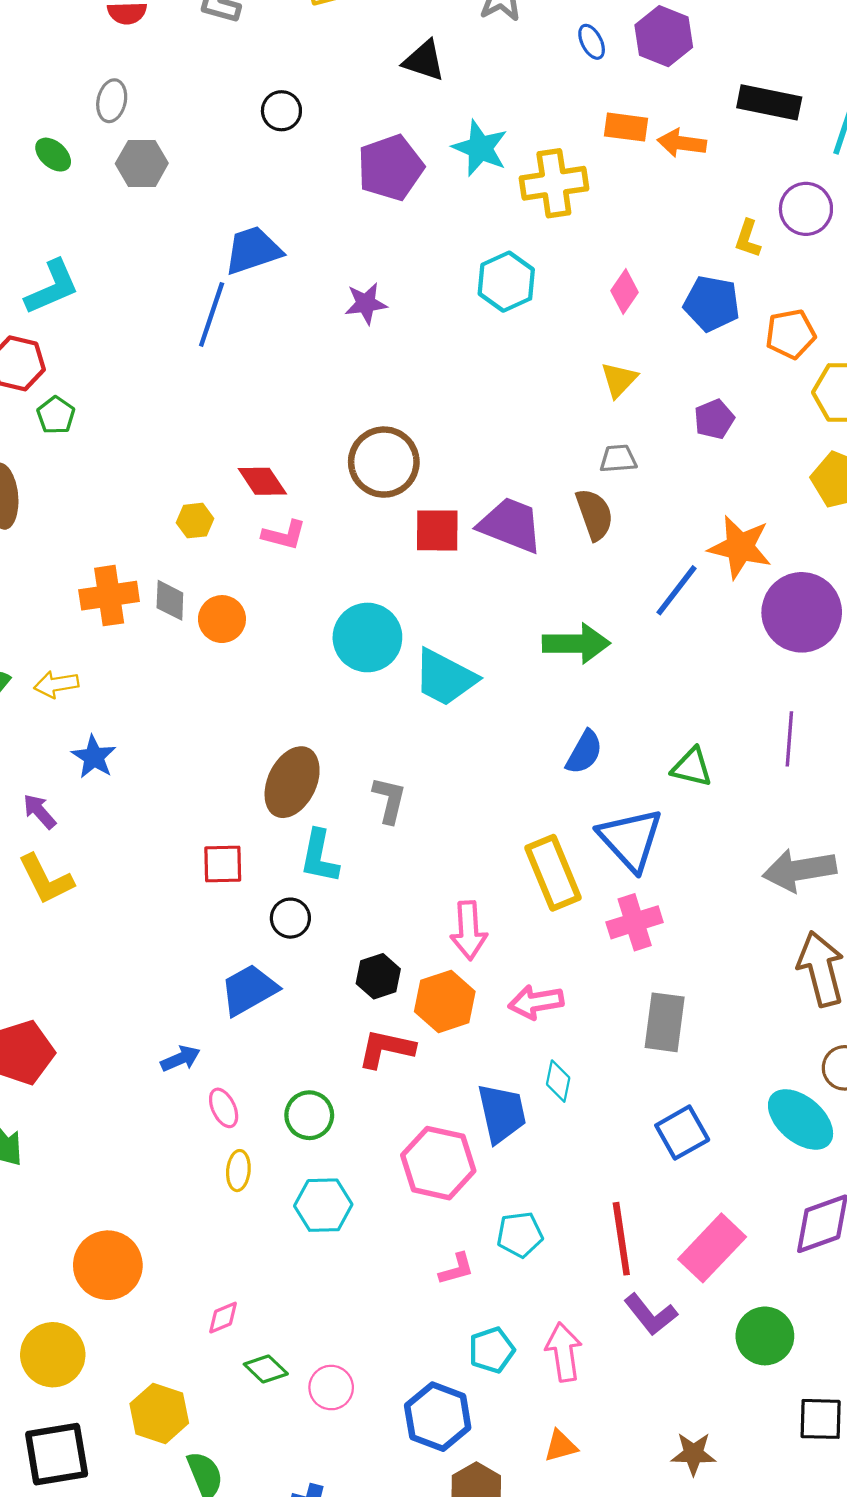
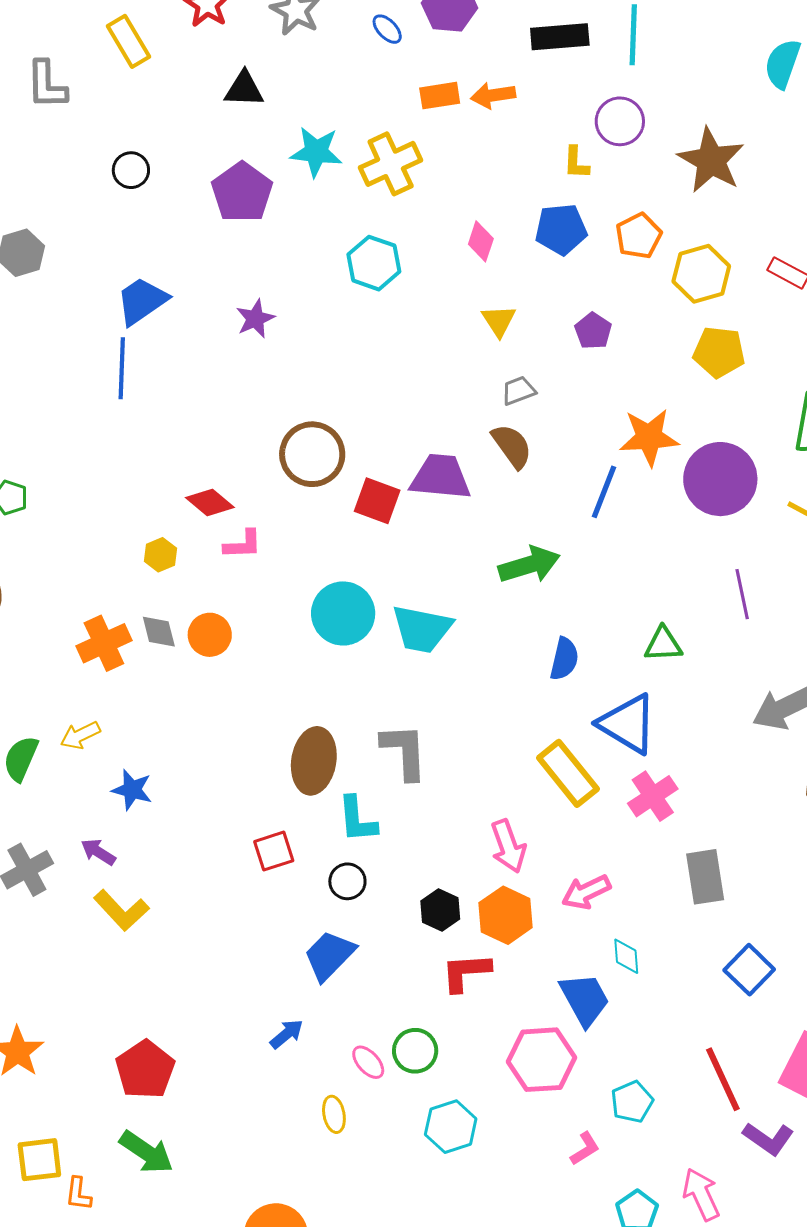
red square: (437, 530) -> (377, 501), turned 36
gray L-shape: (389, 800) -> (404, 751), size x1.4
pink ellipse: (224, 1108) -> (368, 1062), moved
yellow ellipse: (238, 1171) -> (334, 1114), moved

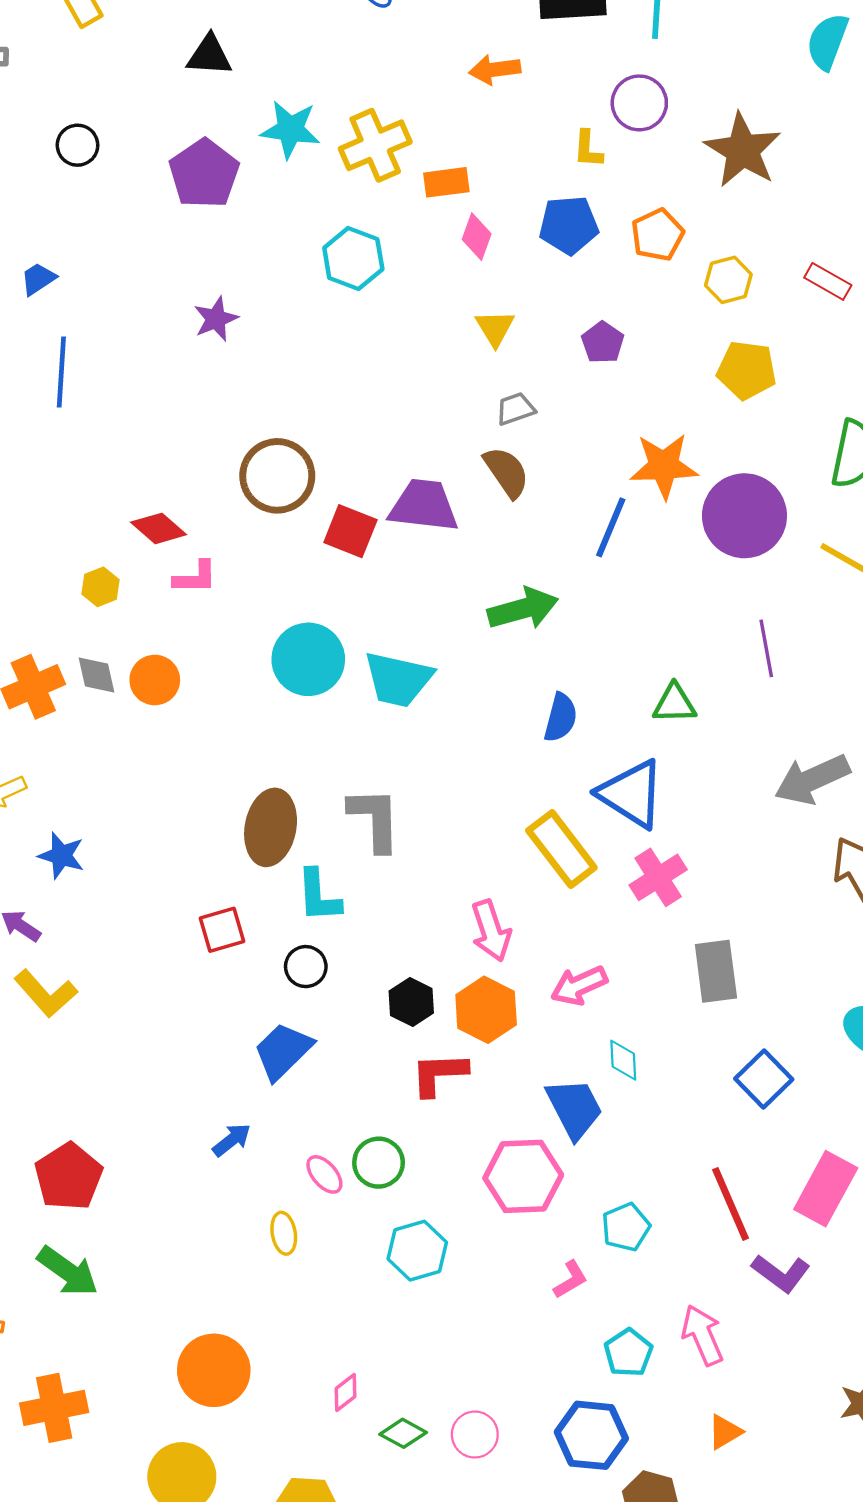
orange rectangle: (440, 96) -> (446, 182), moved
yellow hexagon: (701, 274) -> (728, 280), size x0.7
blue trapezoid: (142, 301) -> (38, 279), moved, size x0.6

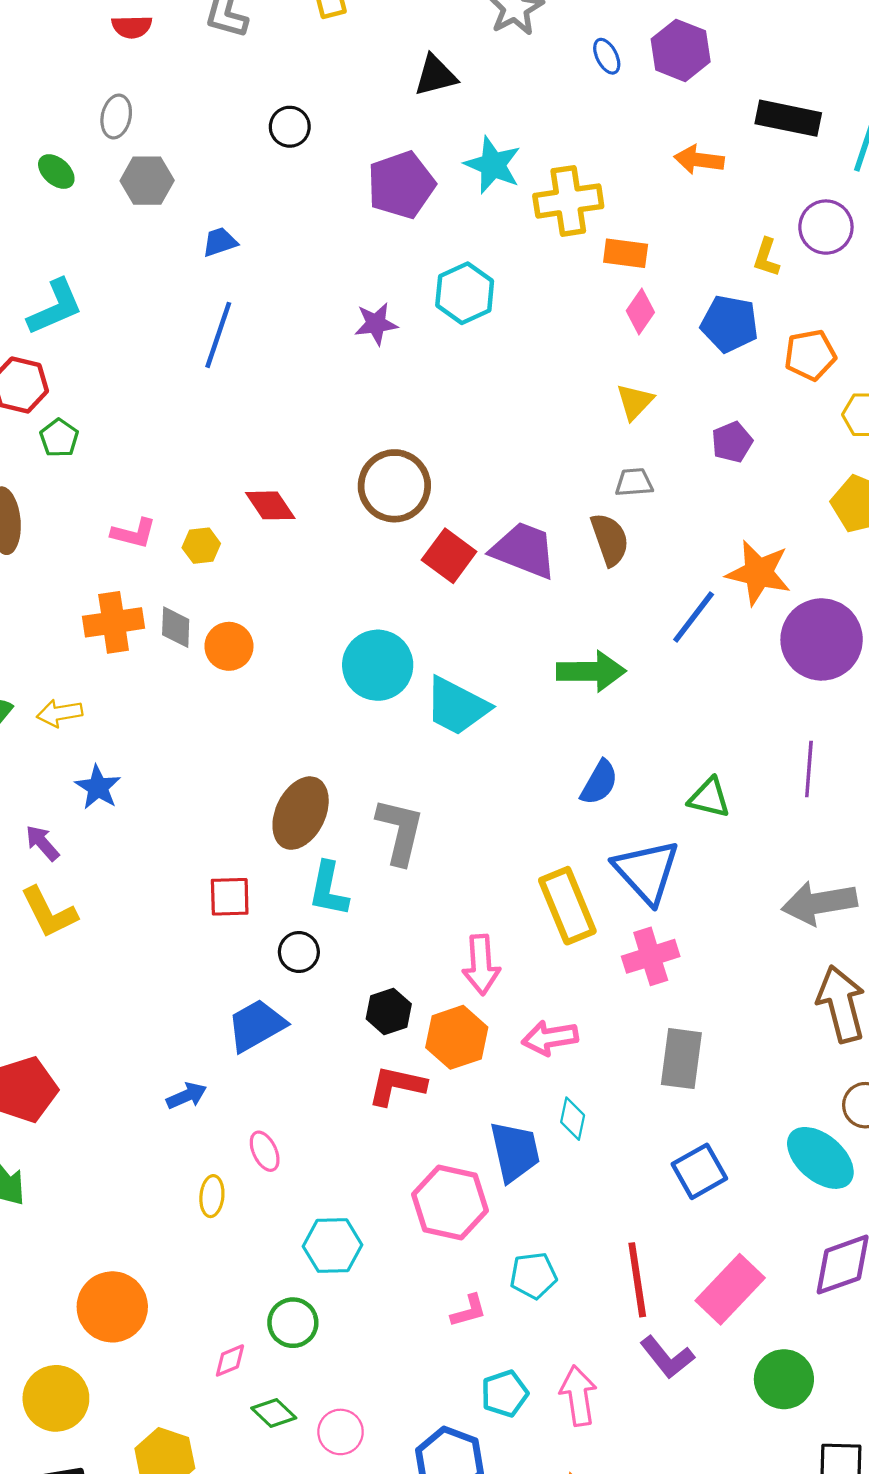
black triangle: (209, 55) -> (435, 76), turned -33
cyan hexagon: (353, 258) -> (465, 293), moved
pink L-shape: (195, 577) -> (134, 533), moved
green circle: (379, 1163) -> (293, 1323), moved

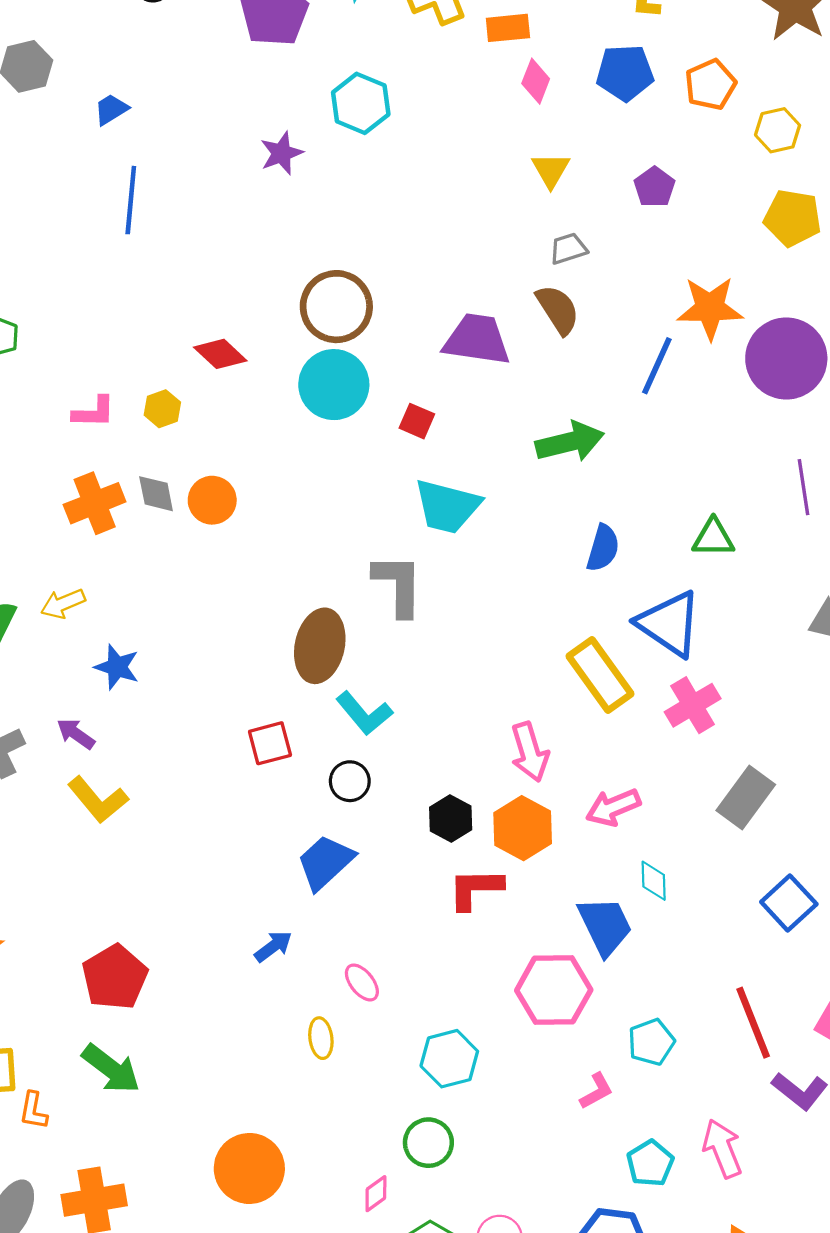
red square: (449, 556) -> (417, 421), moved, size x0.7
cyan circle: (378, 665) -> (334, 385), moved
gray L-shape: (400, 831) -> (398, 585), moved
cyan L-shape: (328, 889) -> (364, 713), turned -38
gray rectangle: (681, 1059) -> (746, 798), turned 42

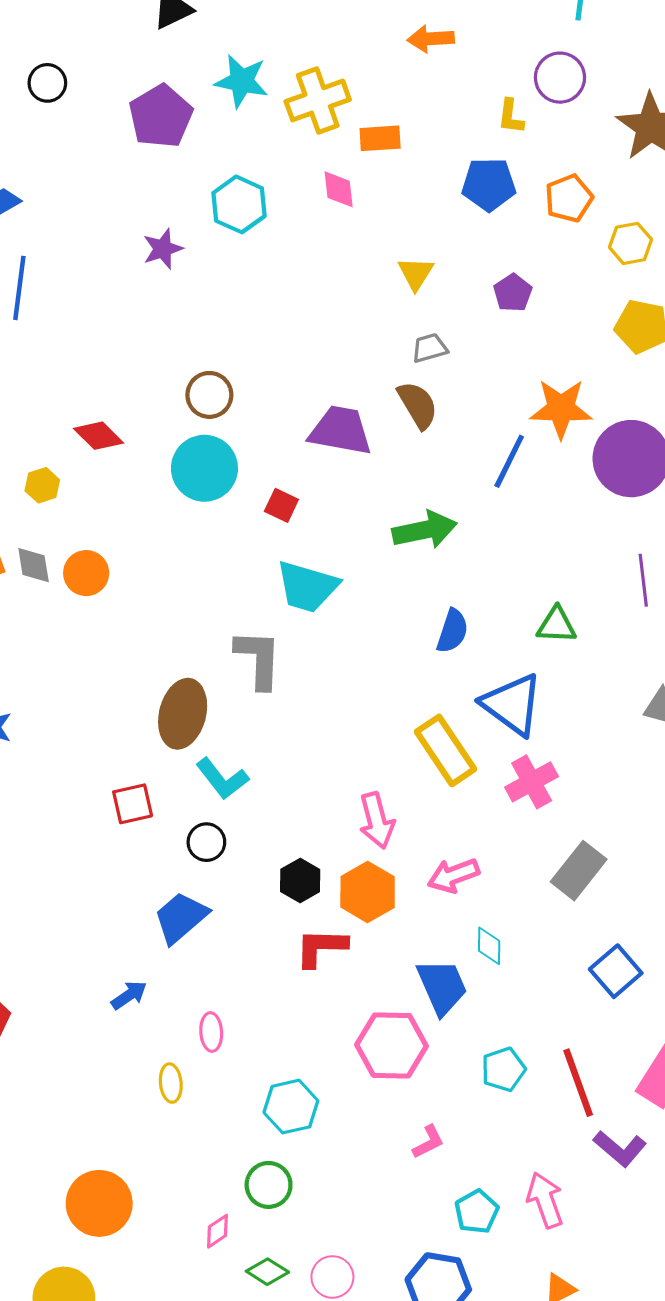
pink diamond: (536, 81) -> (339, 189), moved, turned -30
brown circle: (336, 307) -> (209, 395), size x0.7
pink ellipse: (362, 982) -> (211, 1032), turned 33
cyan pentagon: (651, 1042) -> (503, 1069), moved

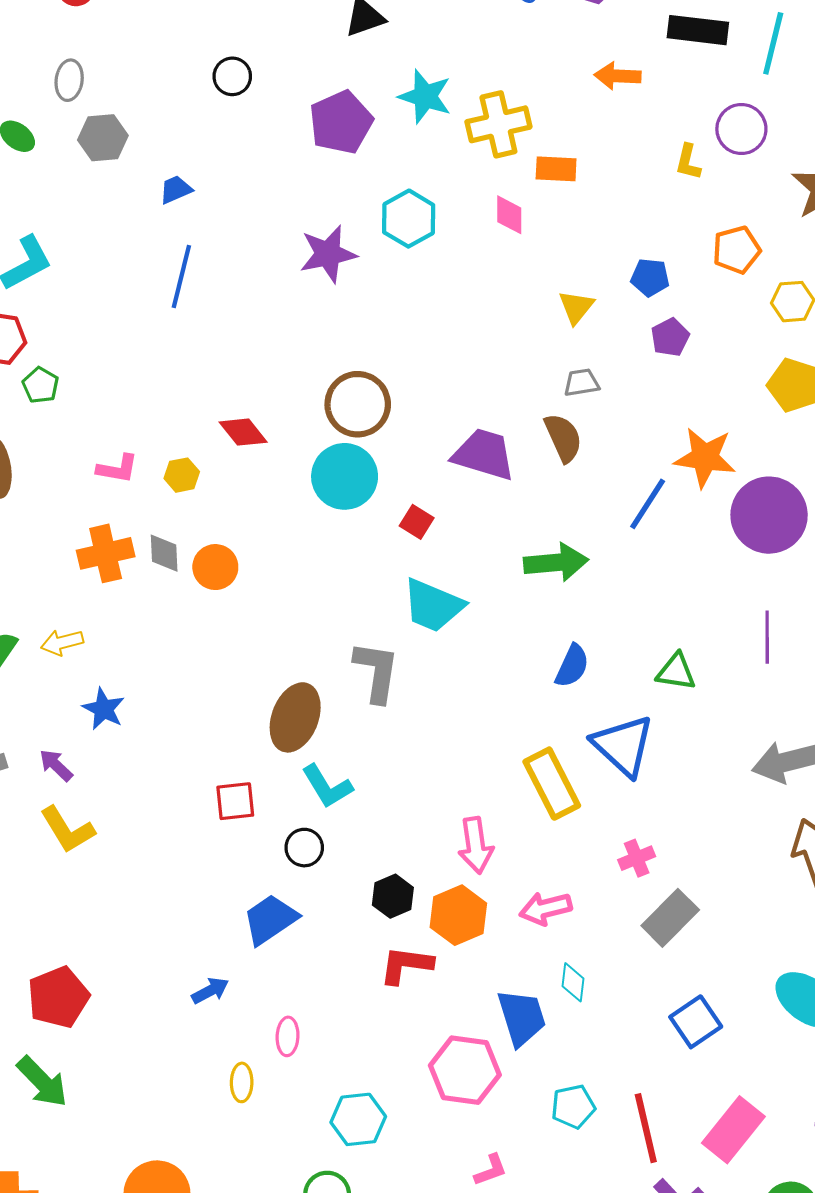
blue pentagon: (489, 184) -> (650, 277), moved, size x0.7
purple star: (163, 249) -> (328, 254), size x1.4
brown circle: (209, 395) -> (358, 404), size x1.4
pink cross: (532, 782) -> (637, 858), moved, size x0.7

